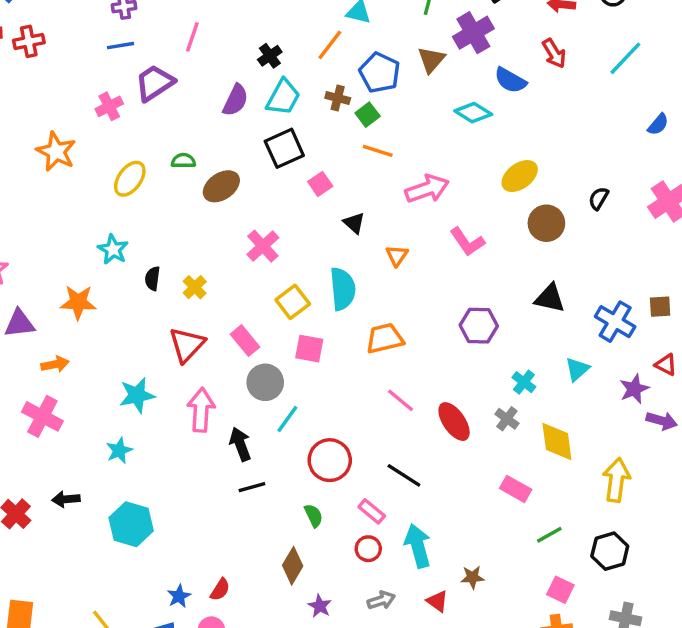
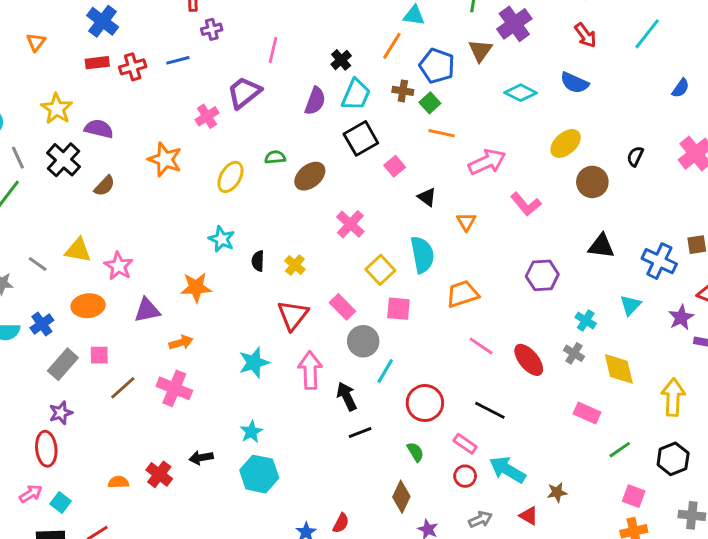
blue line: (121, 46) -> (178, 60), moved
blue semicircle: (510, 80) -> (574, 83), moved
cyan star: (119, 451) -> (251, 432), moved
cyan arrow: (418, 546) -> (507, 470), turned -39

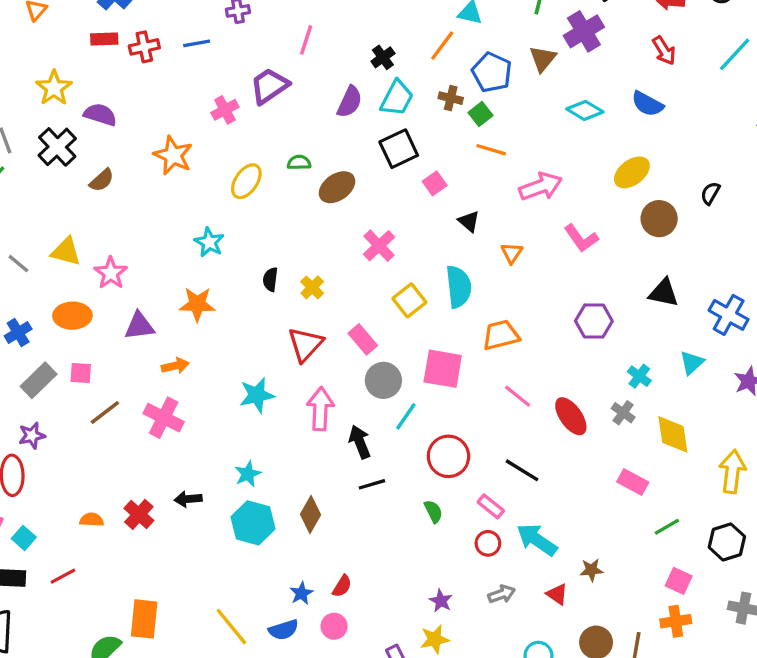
cyan star: (222, 239) -> (209, 242), moved
pink square: (398, 309) -> (443, 369), moved, size x1.4
brown diamond: (401, 497) -> (310, 514), moved

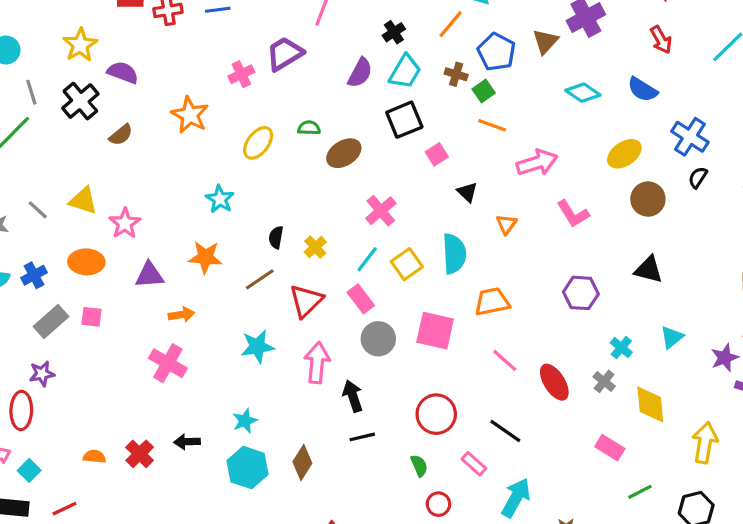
blue cross: (729, 315) -> (690, 137), moved
brown line: (105, 412) -> (260, 279), moved
cyan line: (406, 416) -> (367, 259), moved
cyan arrow: (537, 540) -> (516, 498), turned 81
red circle: (488, 543) -> (438, 504), moved

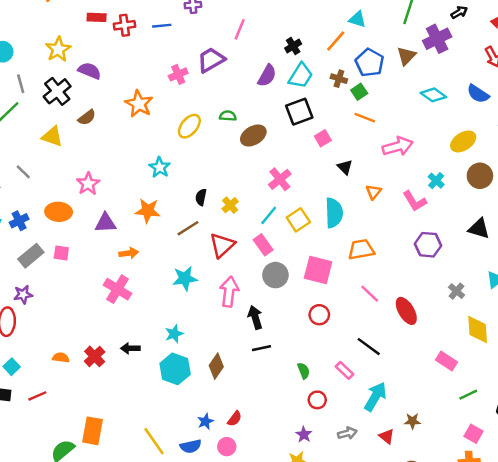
yellow triangle: (83, 201) -> (52, 137), moved
pink L-shape: (573, 214) -> (415, 201), moved
cyan cross: (621, 348) -> (436, 181), moved
gray cross: (604, 381) -> (457, 291), moved
red circle: (436, 414) -> (319, 315), moved, size x0.7

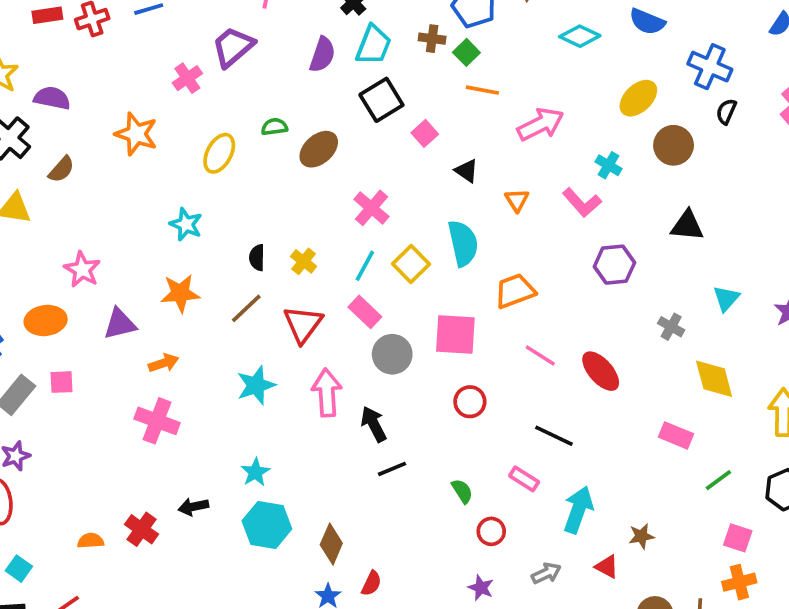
brown diamond: (216, 366) -> (331, 544), moved

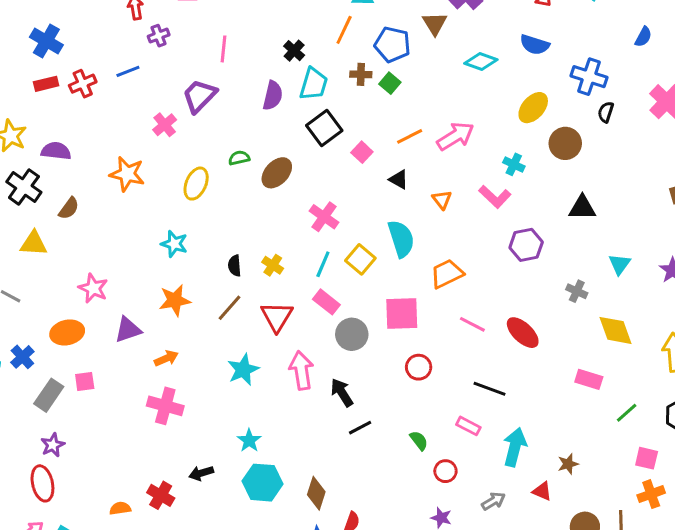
orange line: (482, 90) -> (410, 136), moved, turned -32

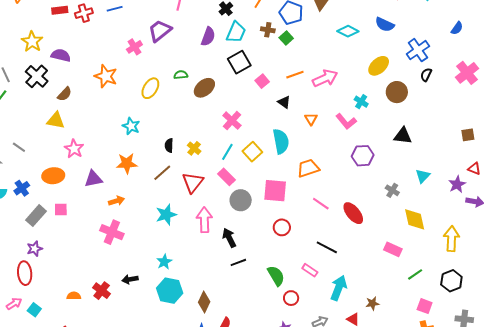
blue cross: (589, 77) -> (418, 50), turned 30
yellow triangle: (34, 243) -> (56, 121), moved
green semicircle: (419, 441) -> (276, 276), size x1.5

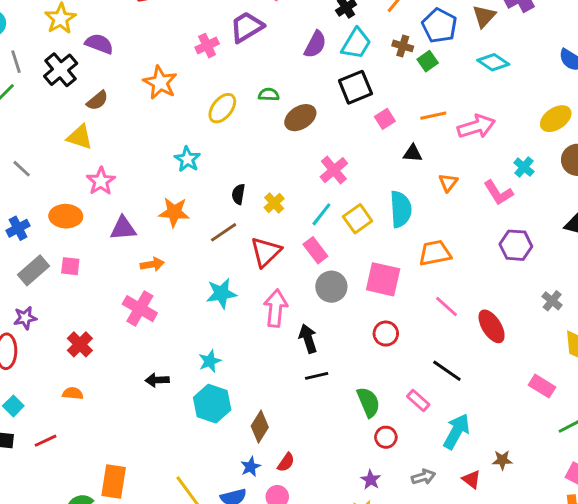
cyan diamond: (348, 31) -> (493, 62), moved
black triangle: (284, 102) -> (413, 153), turned -40
red cross: (102, 291) -> (80, 344), moved

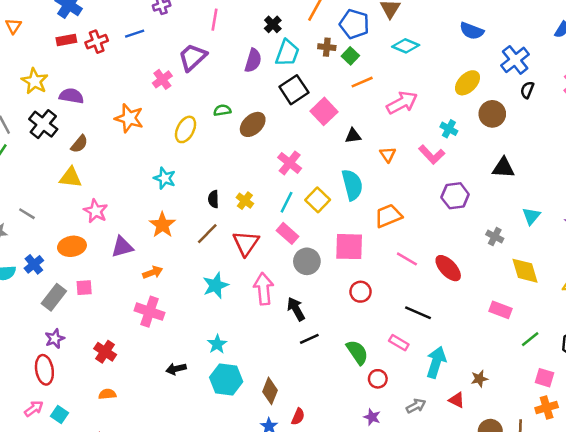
orange line: (433, 116) -> (362, 82), moved
pink square: (385, 119) -> (324, 111), size x1.5
orange star: (174, 212) -> (162, 225), turned -30

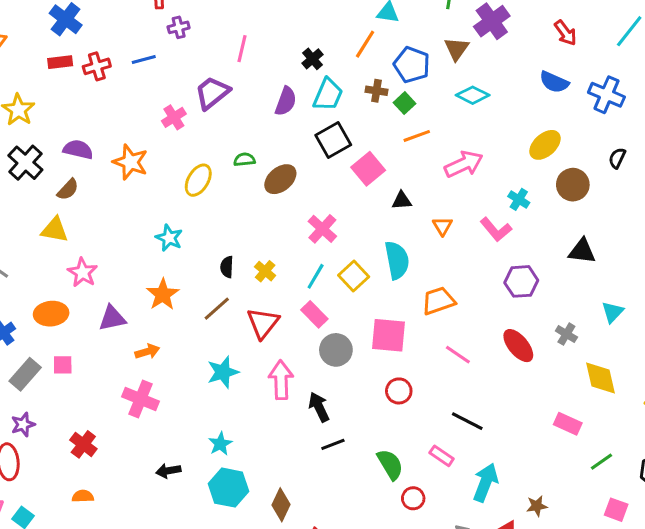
blue cross: (515, 60) -> (606, 95), moved, turned -32
purple semicircle: (71, 96) -> (78, 149), moved
red ellipse: (448, 268) -> (518, 346), moved

